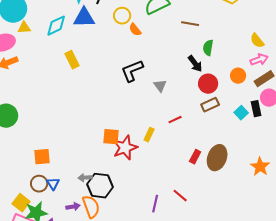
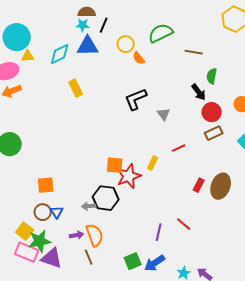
black hexagon: (100, 186) -> (106, 198), moved

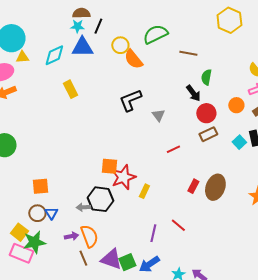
orange semicircle: (139, 58) -> (133, 59), size x1.5
yellow rectangle: (153, 163) -> (144, 191), moved
purple triangle: (52, 258) -> (111, 259), moved

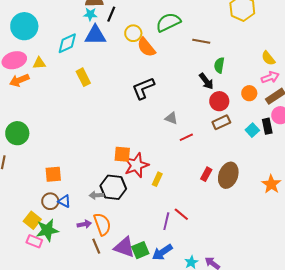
yellow triangle: (22, 57) -> (39, 63), moved
gray triangle: (158, 115) -> (171, 118), moved, turned -32
blue triangle: (51, 213) -> (64, 201), turned -32
red line: (178, 225) -> (181, 214), moved
pink rectangle: (21, 253) -> (34, 241), size x0.7

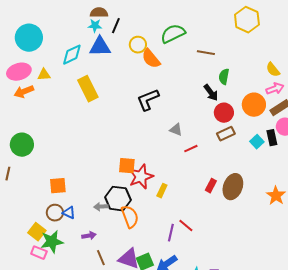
yellow rectangle: (83, 77) -> (88, 89), size x1.4
orange circle: (249, 93) -> (254, 105), size x1.5
orange semicircle: (102, 224) -> (130, 217), moved

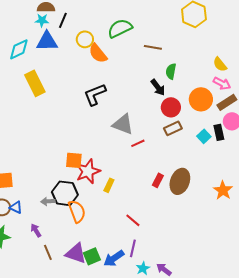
pink arrow: (275, 89) -> (222, 83), turned 48
gray triangle: (176, 130) -> (123, 124), size x1.6
purple line: (171, 233) -> (133, 248), moved
purple arrow: (89, 236) -> (36, 230), turned -112

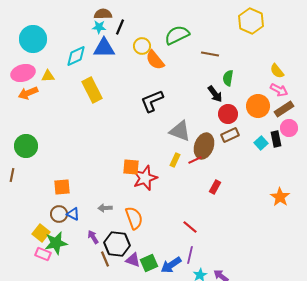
red line: (138, 143) -> (195, 160), moved
brown ellipse: (180, 181) -> (204, 146), moved
yellow rectangle: (109, 185) -> (175, 160), moved
black hexagon: (65, 193) -> (117, 244), moved
purple triangle: (76, 253) -> (133, 260), size x0.7

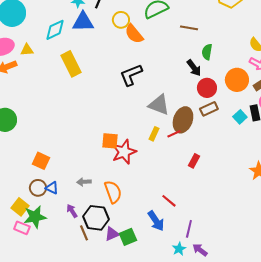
orange square: (62, 187) -> (41, 161), turned 30
purple line: (190, 255) -> (189, 229), moved
purple triangle: (133, 260) -> (112, 234), turned -42
blue arrow: (171, 265) -> (156, 221), moved, turned -90

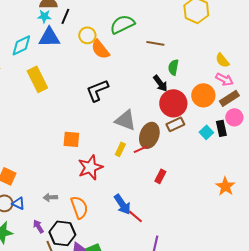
red circle: (207, 88) -> (173, 103), size x1.4
orange square: (110, 141) -> (71, 139), moved
blue arrow: (156, 221) -> (122, 204), moved

